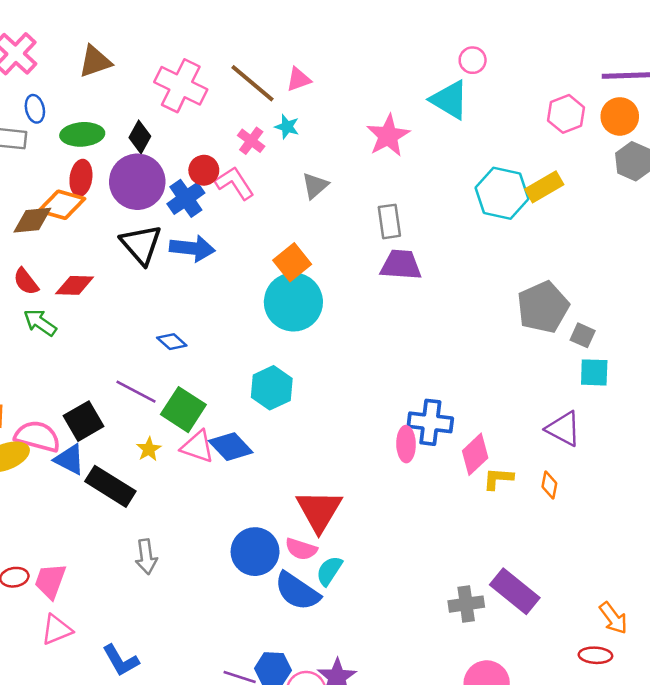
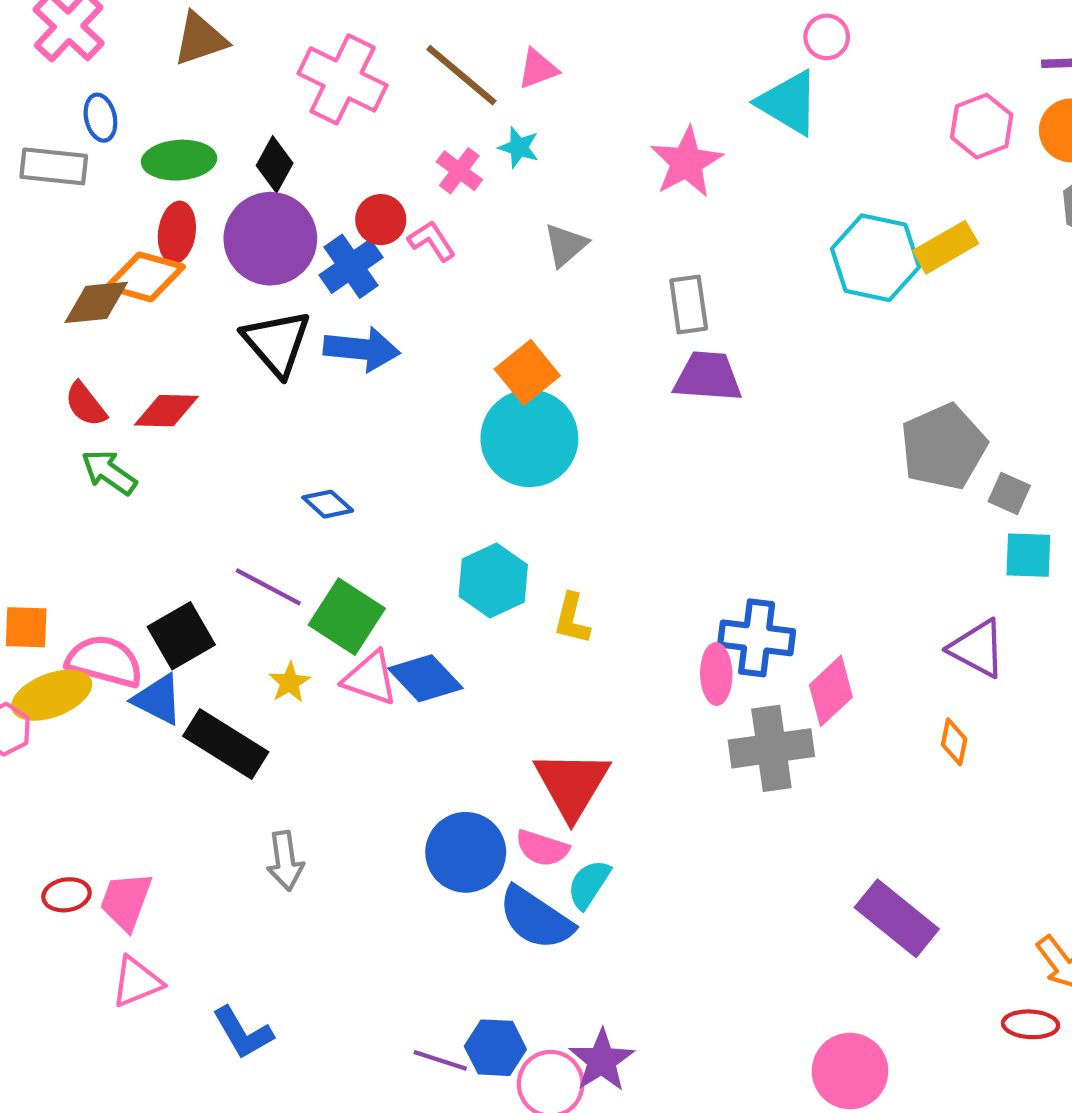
pink L-shape: (235, 183) -> (432, 241), size x0.7
yellow L-shape: (498, 479) -> (572, 619), moved, turned -80
gray cross: (466, 604) -> (771, 748), moved, size x1.4

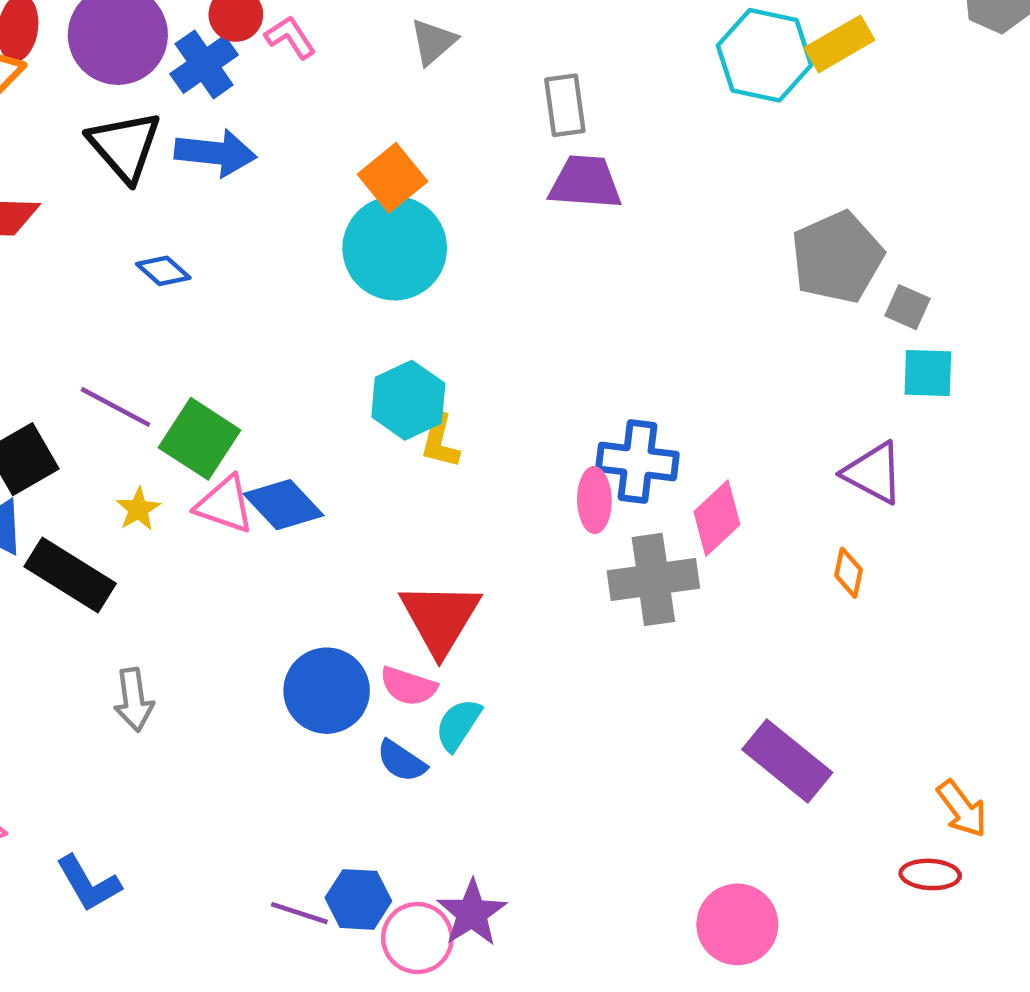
blue diamond: (328, 504) -> (163, 271), moved
cyan hexagon: (493, 581) -> (408, 400), moved
blue semicircle: (536, 918) -> (401, 761), size x0.6

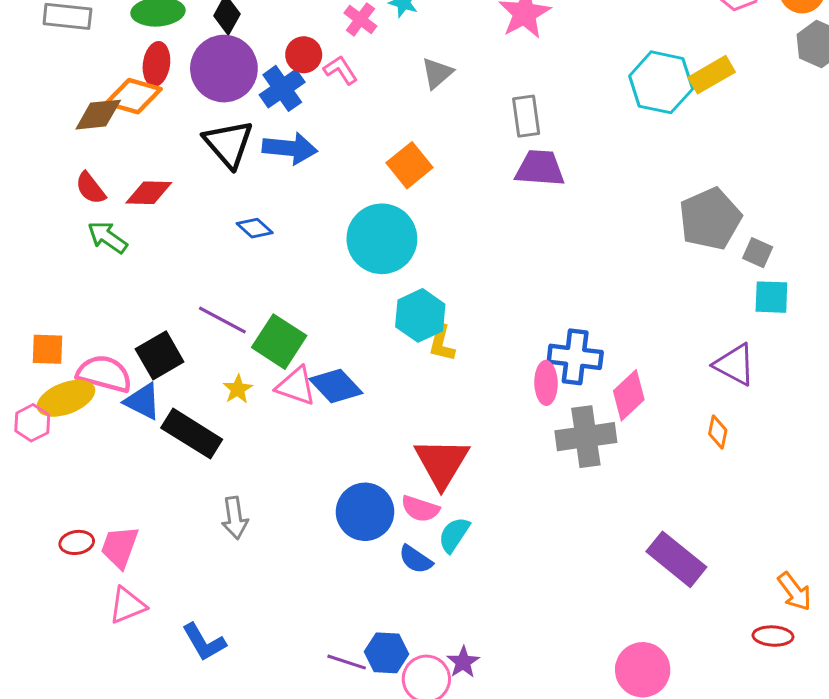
cyan circle: (395, 248) -> (382, 239), moved
purple star: (472, 913) -> (463, 662), size x0.7

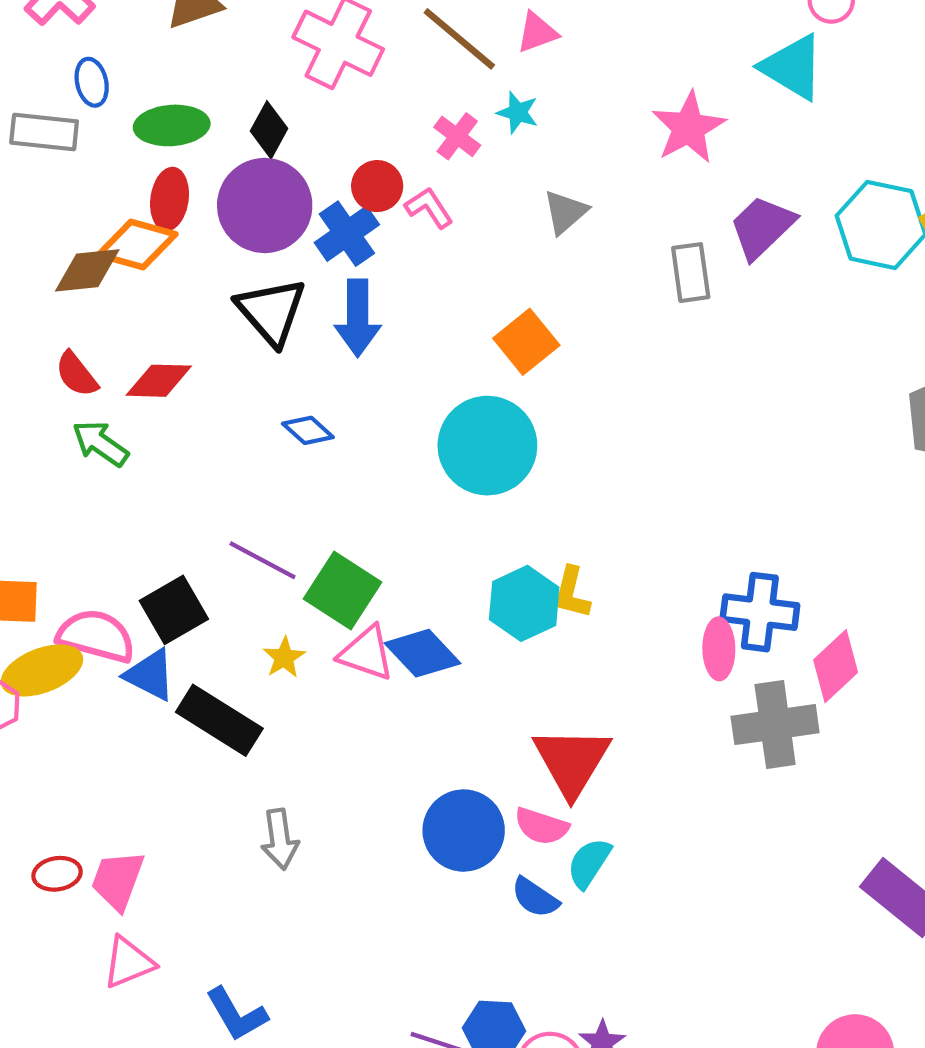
blue arrow: (290, 148) -> (358, 318), turned 84
purple trapezoid: (540, 168) -> (762, 227), moved, turned -48
cyan hexagon: (420, 315) -> (524, 603), moved

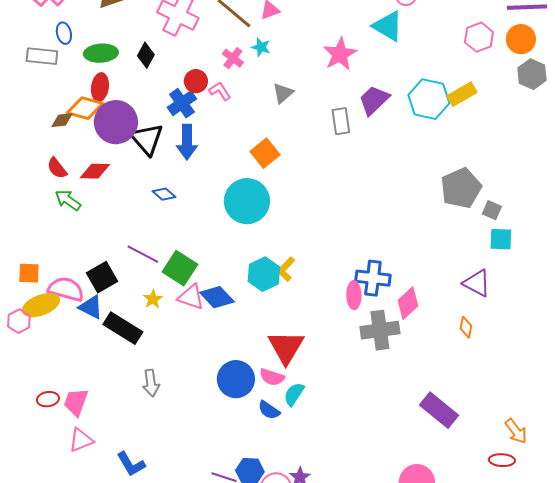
purple circle: (265, 205) -> (116, 122), moved
brown diamond: (87, 270) -> (62, 120), size x0.7
yellow L-shape: (572, 593) -> (286, 269), turned 30

